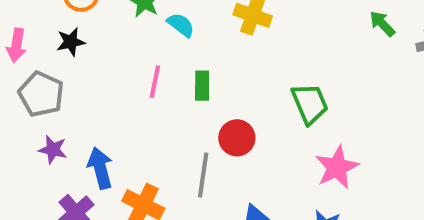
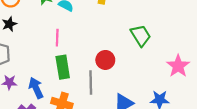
green rectangle: (202, 86) -> (63, 67), moved, size x1.5
pink star: (337, 167) -> (178, 66), moved

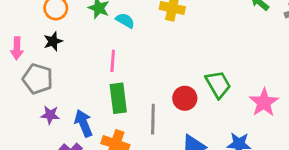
green trapezoid: (141, 36) -> (218, 84), moved
red circle: (105, 60) -> (185, 98), moved

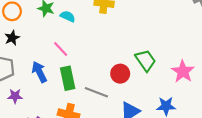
pink line: (113, 61) -> (61, 49), turned -42
gray line: (153, 119) -> (96, 92), turned -65
blue arrow: (84, 123) -> (39, 72), moved

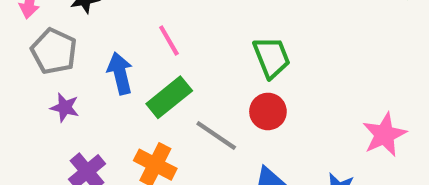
green trapezoid: (146, 60) -> (272, 57), moved
green rectangle: (68, 78) -> (169, 97), turned 50

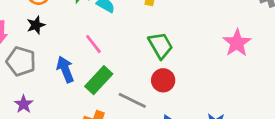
purple star: (65, 107) -> (24, 104), moved, turned 30
pink star: (384, 135) -> (237, 43), moved

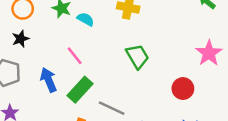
red circle: (163, 80) -> (183, 89), moved

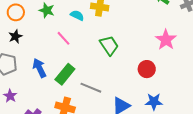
cyan semicircle: (86, 19) -> (77, 15), moved
pink line: (75, 56) -> (64, 38), moved

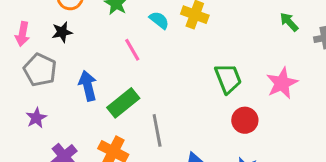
green trapezoid: (109, 45) -> (228, 78), moved
gray line: (91, 88) -> (157, 130), turned 45

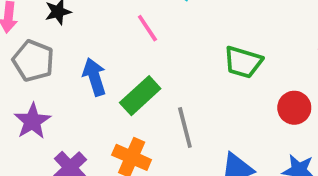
green trapezoid: (228, 78) -> (243, 62), moved, turned 132
purple star: (36, 118) -> (32, 121), size x1.4

